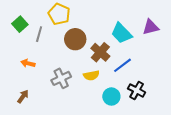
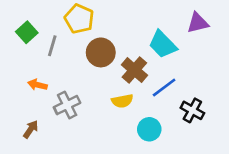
purple triangle: (151, 27) -> (198, 23), moved
gray cross: (61, 78) -> (67, 105), moved
black cross: (137, 90) -> (192, 110), moved

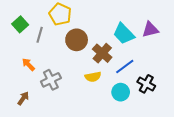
purple triangle: (198, 23) -> (150, 30), moved
orange arrow: (37, 85) -> (28, 64), turned 32
cyan circle: (149, 129) -> (121, 92), moved

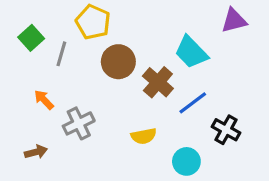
purple triangle: (150, 30) -> (234, 21), moved
yellow semicircle: (93, 77) -> (144, 136), moved
cyan circle: (121, 92) -> (186, 161), moved
brown arrow: (23, 98) -> (36, 152), turned 40

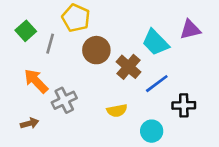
purple triangle: (234, 21) -> (190, 30), moved
orange arrow: (44, 100) -> (36, 81), size x1.5
black cross: (226, 130) -> (184, 105), turned -30

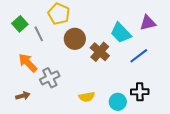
gray line: (50, 44) -> (39, 34), turned -42
blue line: (157, 84) -> (139, 56), moved
black cross: (184, 105) -> (140, 92), moved
yellow semicircle: (117, 111) -> (87, 97), moved

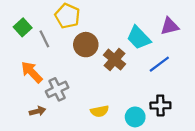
brown arrow: (23, 96) -> (38, 111), moved

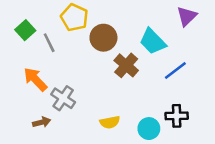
purple triangle: (170, 26) -> (187, 16), moved, turned -30
brown circle: (86, 45) -> (103, 38), moved
gray cross: (57, 89) -> (63, 98), turned -30

